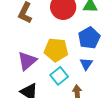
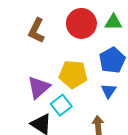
cyan square: (59, 76) -> (61, 105), moved

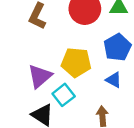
blue triangle: (109, 91) -> (114, 80), turned -35

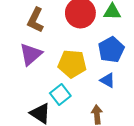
purple triangle: (40, 76) -> (31, 54), moved

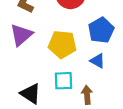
cyan square: (60, 95) -> (63, 81), moved, turned 36

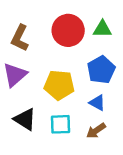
black triangle: (31, 94) -> (25, 119), moved
brown arrow: (87, 95) -> (96, 131), moved, turned -120

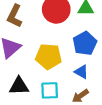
black triangle: (25, 119) -> (19, 86), turned -35

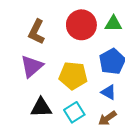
cyan square: (50, 90) -> (74, 112), turned -30

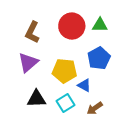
blue triangle: (109, 92) -> (84, 85), moved

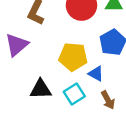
purple triangle: (28, 62) -> (17, 45), moved
brown arrow: (95, 108) -> (108, 100), turned -84

